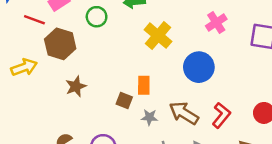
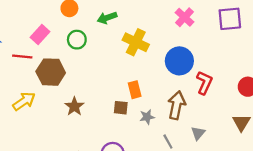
brown arrow: (184, 113) -> (177, 105), turned 84
red L-shape: (221, 115) -> (204, 83), moved

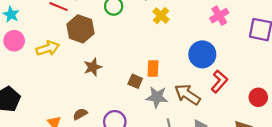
yellow cross: (136, 42) -> (161, 16), moved, size x0.7
brown arrow: (177, 105) -> (187, 95), turned -85
gray star: (147, 117) -> (157, 97), size x1.5

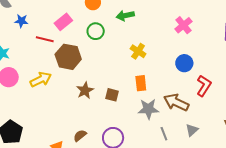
yellow cross: (161, 16) -> (138, 51), moved
pink cross: (219, 16) -> (183, 25), moved
blue circle: (202, 54) -> (184, 63), size x0.7
brown square: (135, 81) -> (112, 95), moved

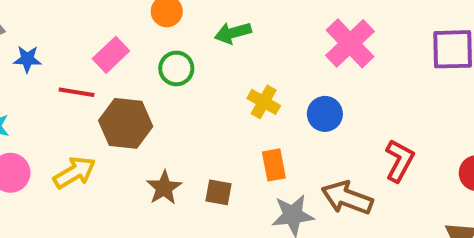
pink cross: (183, 25) -> (350, 43), size x1.4
blue circle: (184, 63) -> (325, 114), moved

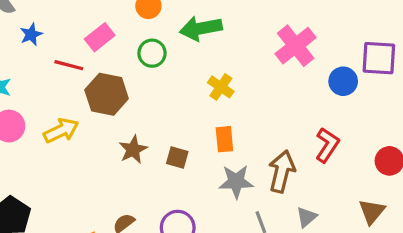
green arrow: (233, 33) -> (201, 28), size x1.4
blue star: (27, 59) -> (31, 34), turned -30
blue circle: (325, 114) -> (343, 81), moved
brown arrow: (347, 198) -> (282, 171), turned 78

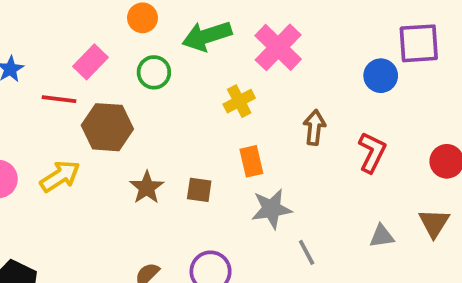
pink cross: (296, 46) -> (278, 47), moved
yellow cross: (221, 87) -> (239, 101), turned 35
brown arrow: (282, 171) -> (314, 127), moved, size x0.7
gray triangle: (307, 217) -> (382, 236), moved, turned 40

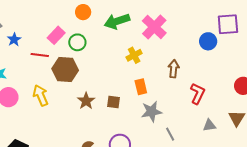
green circle: (154, 72) -> (77, 42), moved
red L-shape: (372, 152) -> (198, 94), moved
yellow arrow: (60, 176) -> (41, 95), turned -80

